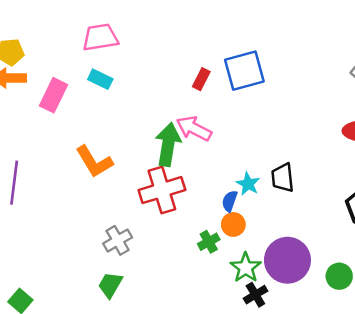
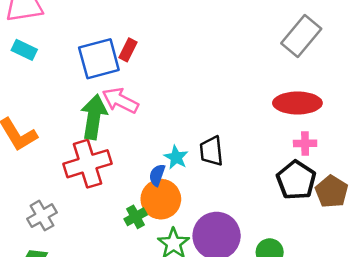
blue square: (244, 71) -> (99, 59), moved
orange circle: (233, 224) -> (161, 199), size x1.6

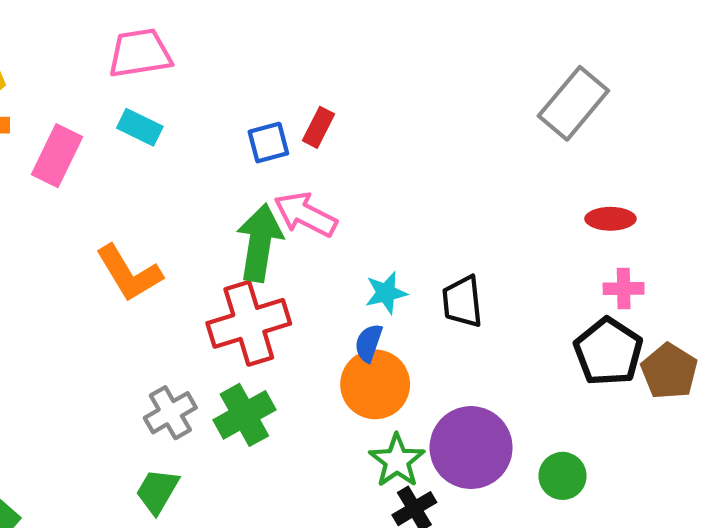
gray rectangle: (301, 36) -> (573, 103), moved
blue square: (99, 59) -> (268, 143), size x0.6
red ellipse: (297, 103) -> (610, 219), size x0.6
cyan star: (176, 157) -> (386, 293), moved, turned 30
green cross: (136, 217) -> (244, 415), moved, size x1.5

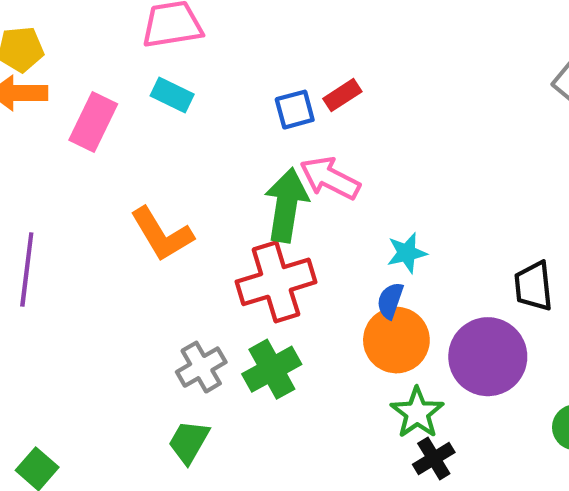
red rectangle: (318, 127) -> (342, 95), turned 30
black trapezoid: (462, 302) -> (533, 286), moved
purple circle: (471, 448) -> (488, 357), moved

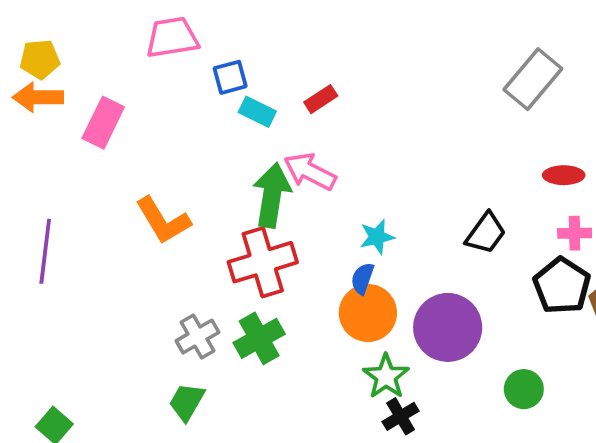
cyan rectangle: (172, 95) -> (257, 112), moved
blue square: (295, 110) -> (230, 77), moved
black trapezoid: (533, 286) -> (486, 233), moved, turned -138

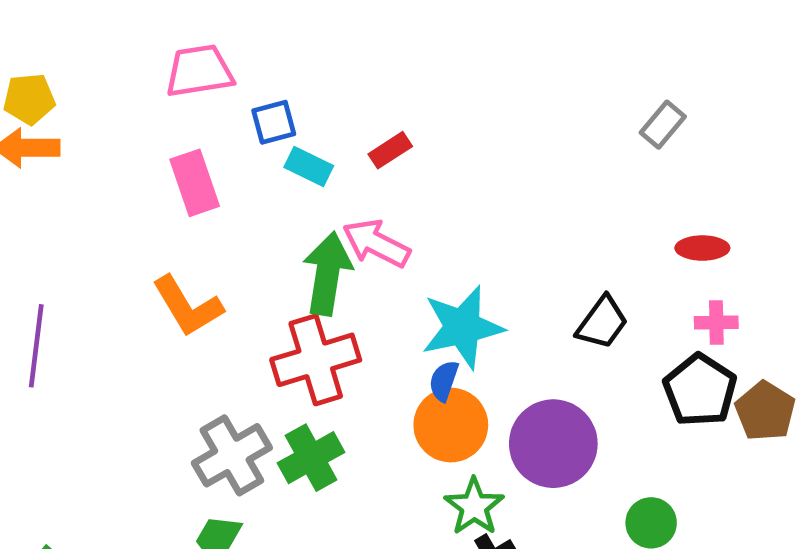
gray rectangle: (533, 79) -> (663, 125), size x0.6
pink rectangle: (103, 123) -> (195, 183), moved, turned -45
cyan star: (377, 237) -> (462, 327), size x1.8
gray cross: (197, 337) -> (232, 455), size x1.4

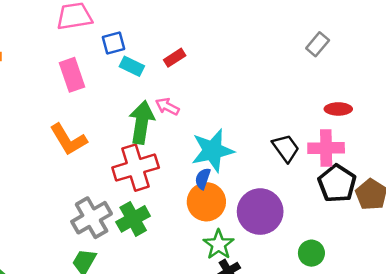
pink arrow: (376, 243) -> (167, 107), size x0.7
black trapezoid: (602, 323) -> (286, 148), turned -72
pink cross: (716, 323) -> (326, 148), moved, size x1.6

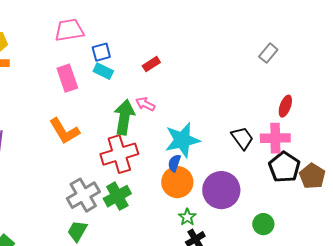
cyan rectangle: (132, 66) -> (103, 71), moved
red ellipse: (338, 109) -> (285, 106), turned -70
green star: (219, 245) -> (187, 217), size x0.7

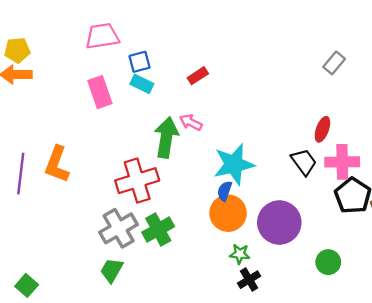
red ellipse: (285, 106) -> (322, 129), moved
orange L-shape: (64, 131) -> (57, 164), moved, turned 52
red cross: (119, 154) -> (137, 181), moved
green star: (187, 217) -> (240, 254), turned -30

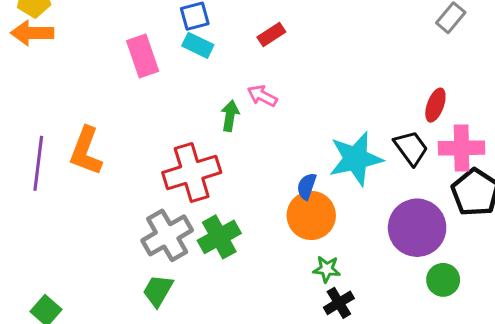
green arrow: (166, 137) -> (230, 116), size x0.6
cyan star: (234, 164) -> (356, 159), moved
purple circle: (279, 223) -> (417, 228), moved

